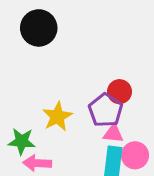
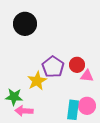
purple pentagon: (106, 110) -> (53, 67), moved
pink triangle: (113, 134) -> (87, 76), moved

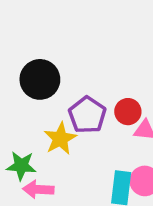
black circle: (25, 24) -> (40, 79), moved

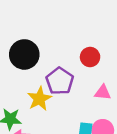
red circle: (128, 112) -> (90, 57), moved

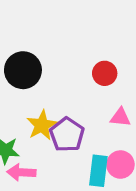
purple pentagon: (60, 81) -> (67, 135), moved

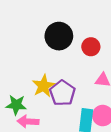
black circle: (23, 70) -> (59, 36), moved

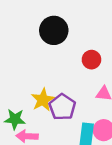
black circle: (59, 36) -> (54, 30), moved

